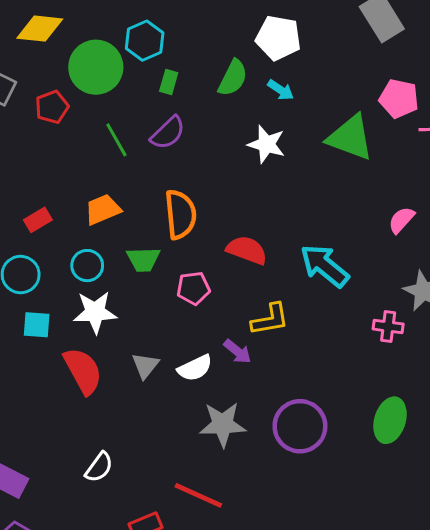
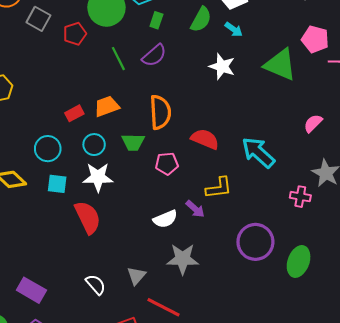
red rectangle: (38, 220) -> (74, 113), moved
gray triangle: (145, 365) -> (136, 276), moved
purple circle: (300, 426) -> (255, 242), moved
white semicircle: (99, 467) -> (96, 285), turned -80

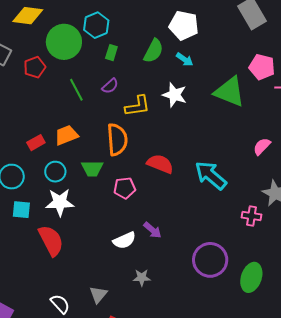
purple semicircle: (154, 55) -> (110, 86), size x0.7
yellow L-shape: (219, 188) -> (138, 106), moved
gray star: (183, 259) -> (142, 278), size x0.6

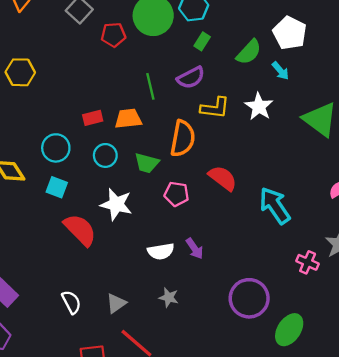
purple semicircle: (110, 86) -> (191, 78), size x1.4
green line: (76, 90) -> (150, 86), moved
white star: (60, 202) -> (116, 204), moved
red semicircle: (51, 241) -> (80, 230), turned -32

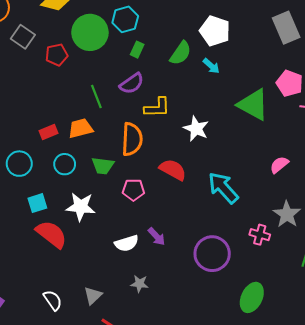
white star: (259, 107) -> (196, 129), moved
cyan square: (57, 187) -> (37, 203), moved, turned -30
purple circle: (249, 298) -> (212, 254), moved

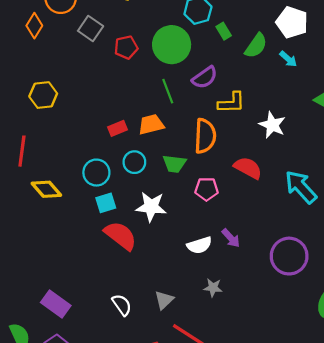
green circle: (90, 32) -> (172, 45), moved
green rectangle: (137, 50) -> (224, 31), moved, turned -56
cyan circle: (19, 164) -> (96, 173), moved

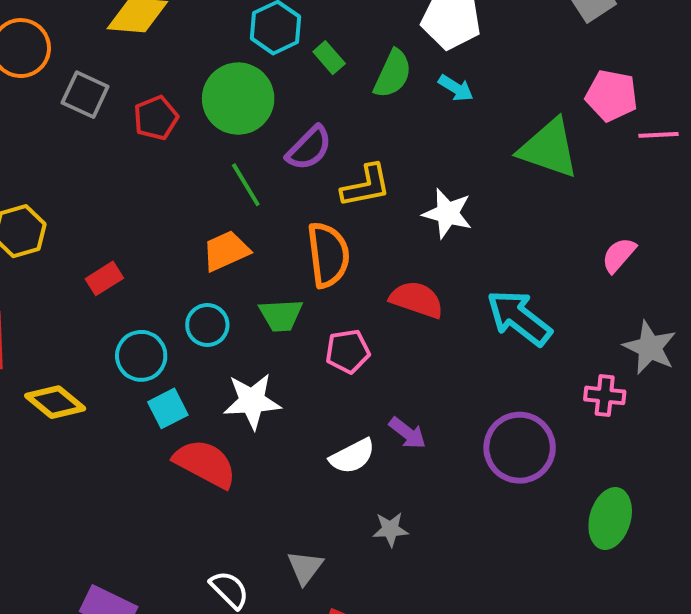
red rectangle: (117, 128) -> (104, 278), moved

